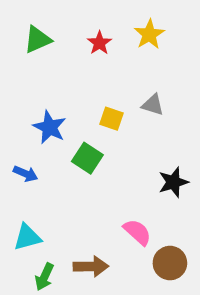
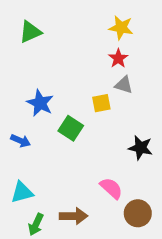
yellow star: (149, 34) -> (121, 28), turned -30
red star: (99, 43) -> (118, 58), moved
yellow square: (111, 119) -> (101, 103), moved, turned -30
black star: (173, 182) -> (141, 148), turned 30

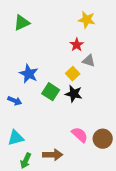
red star: (118, 58) -> (77, 45), moved
yellow square: (101, 103) -> (73, 74), turned -32
black star: (141, 148) -> (74, 94), moved
brown circle: (138, 213) -> (103, 139), moved

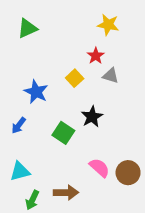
yellow square: (73, 74) -> (75, 78), moved
green square: (51, 92) -> (63, 133), moved
black star: (74, 94) -> (92, 117), turned 30
blue arrow: (15, 101) -> (19, 125), turned 104

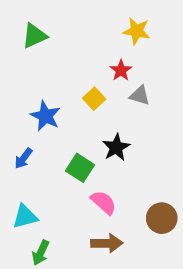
pink semicircle: (99, 168) -> (104, 202), moved
brown arrow: (66, 193) -> (107, 243), moved

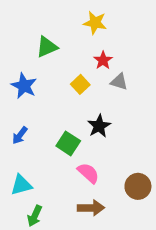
yellow star: (137, 31) -> (95, 23), moved
green triangle: (34, 36) -> (47, 47), moved
blue star: (45, 116) -> (24, 86), moved

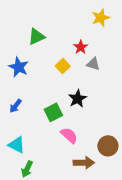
yellow star: (95, 23) -> (101, 18), moved, turned -30
green square: (68, 143) -> (53, 112), turned 30
cyan triangle: (21, 185) -> (17, 145), turned 42
brown arrow: (91, 208) -> (84, 163), moved

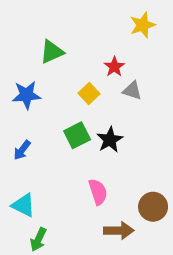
blue star: (19, 67) -> (26, 95), turned -30
green square: (53, 112) -> (77, 135), moved
pink semicircle: (69, 135) -> (98, 192), turned 30

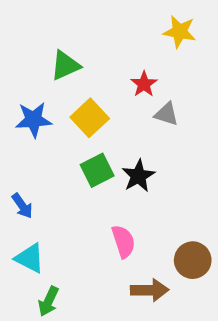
yellow star: (143, 25) -> (180, 32), turned 30
yellow square: (89, 94) -> (90, 118), moved, size x1.4
blue arrow: (22, 150) -> (22, 206), moved, turned -72

